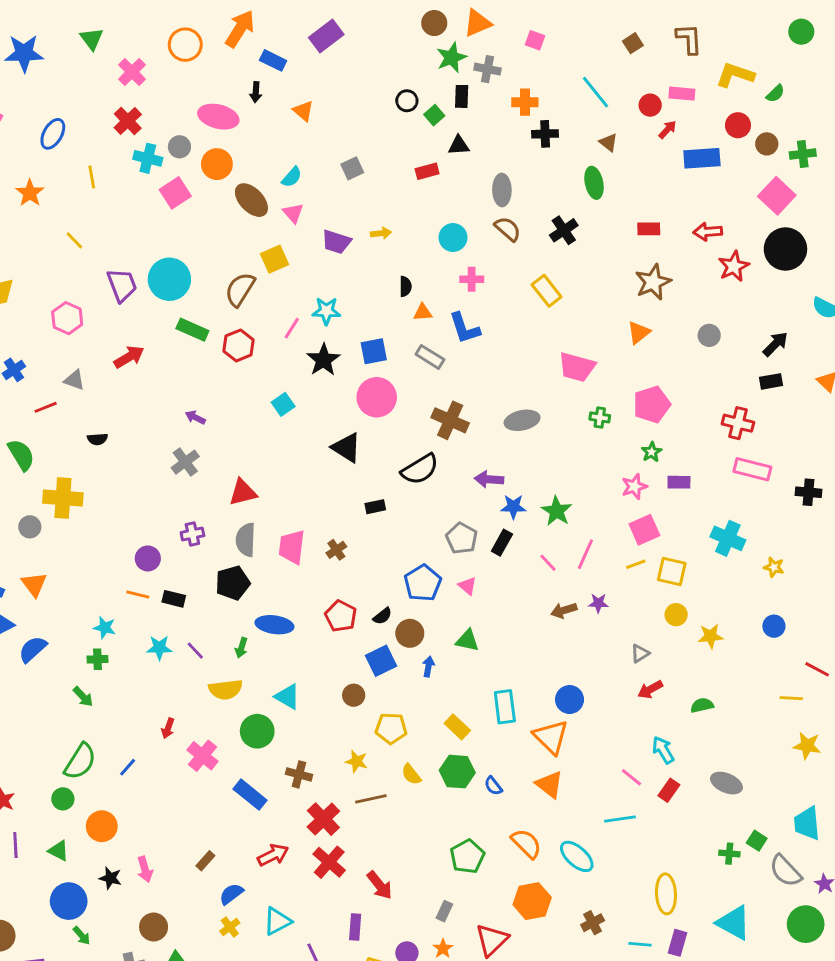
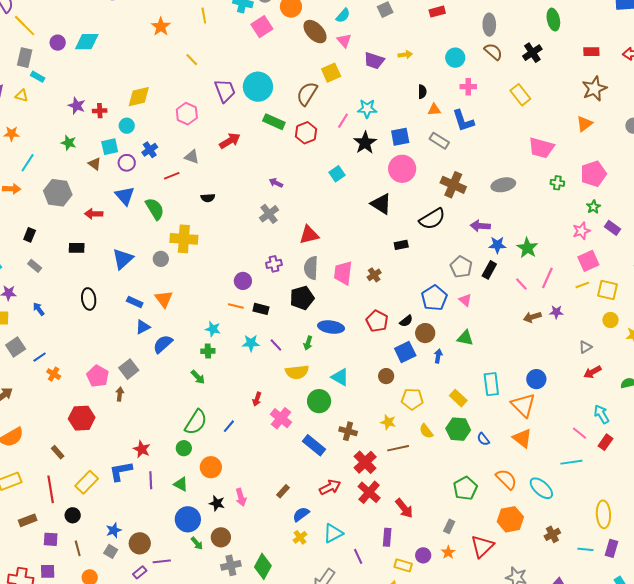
purple rectangle: (679, 482) -> (612, 228), turned 35
brown circle: (154, 927) -> (221, 537), moved

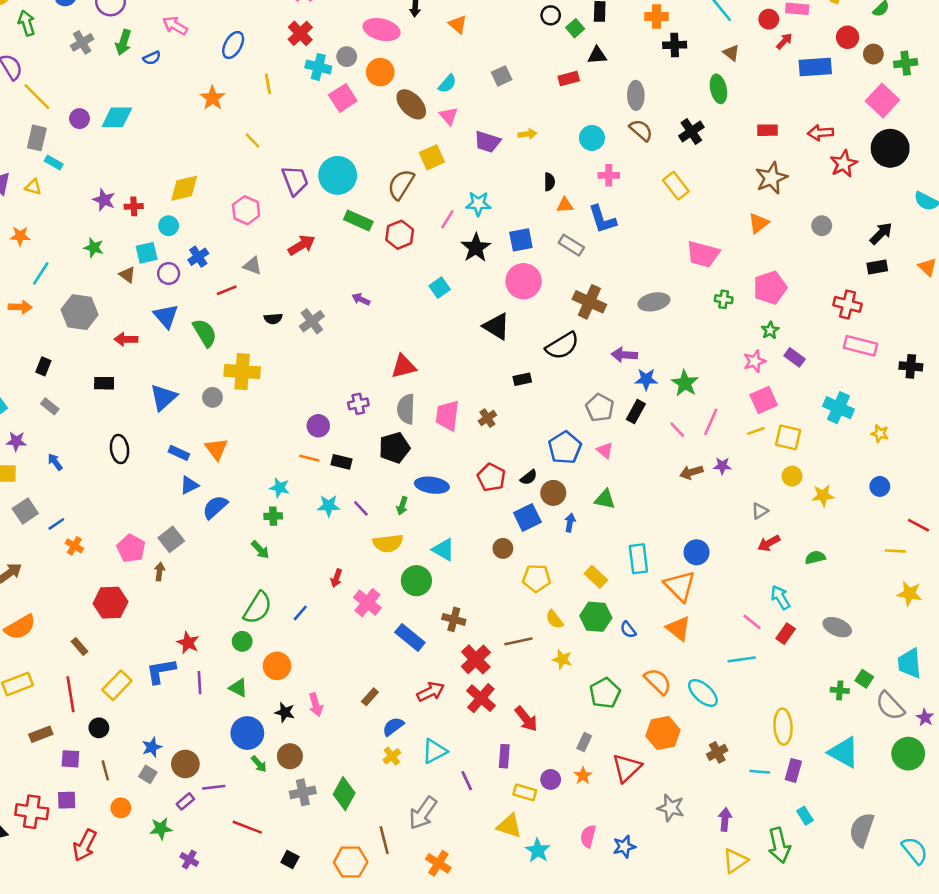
gray cross: (269, 214) -> (312, 321), moved
yellow star: (388, 422) -> (562, 659), moved

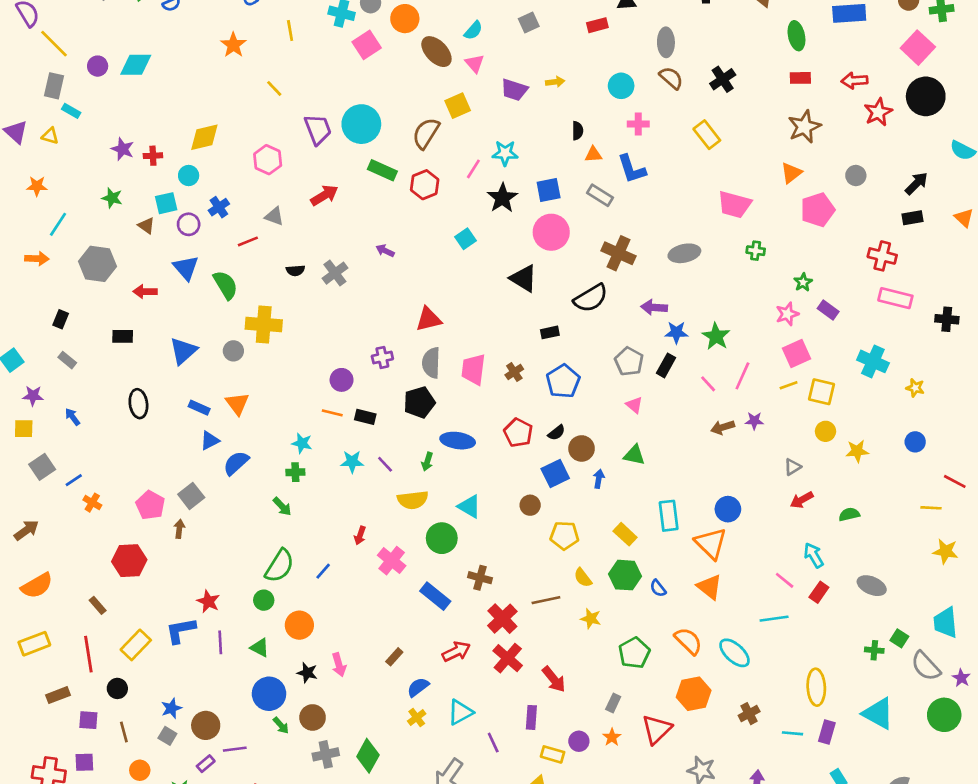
green ellipse: (718, 89) -> (796, 36), moved
pink pentagon: (770, 288) -> (818, 210), moved
blue pentagon: (565, 448) -> (563, 381), moved

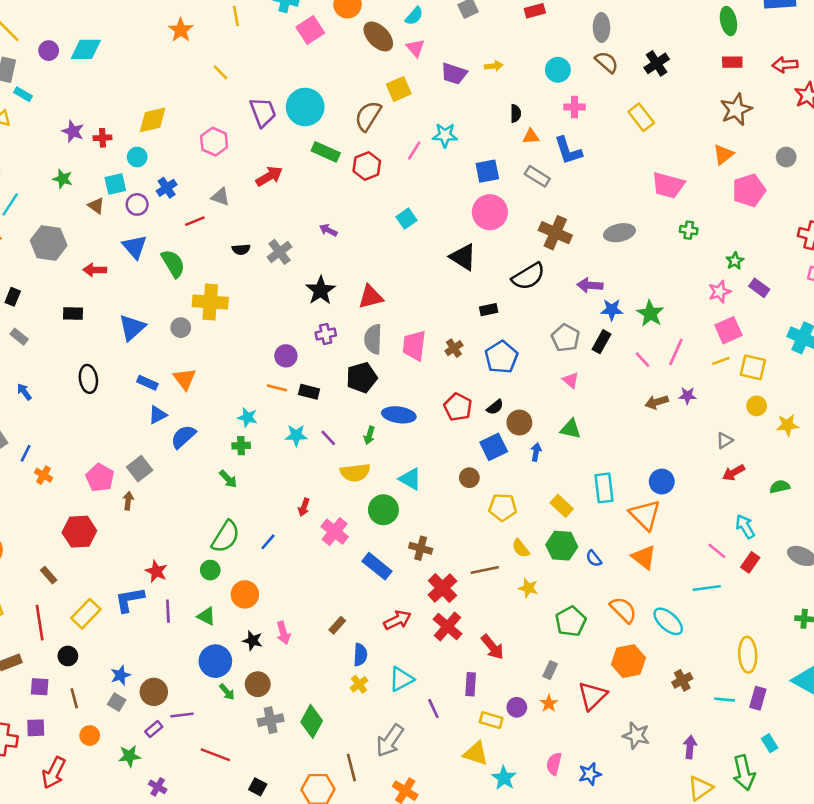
black star: (502, 198) -> (321, 290), moved
blue line: (74, 480) -> (26, 453), turned -30
blue semicircle: (418, 687) -> (360, 655), turned 130

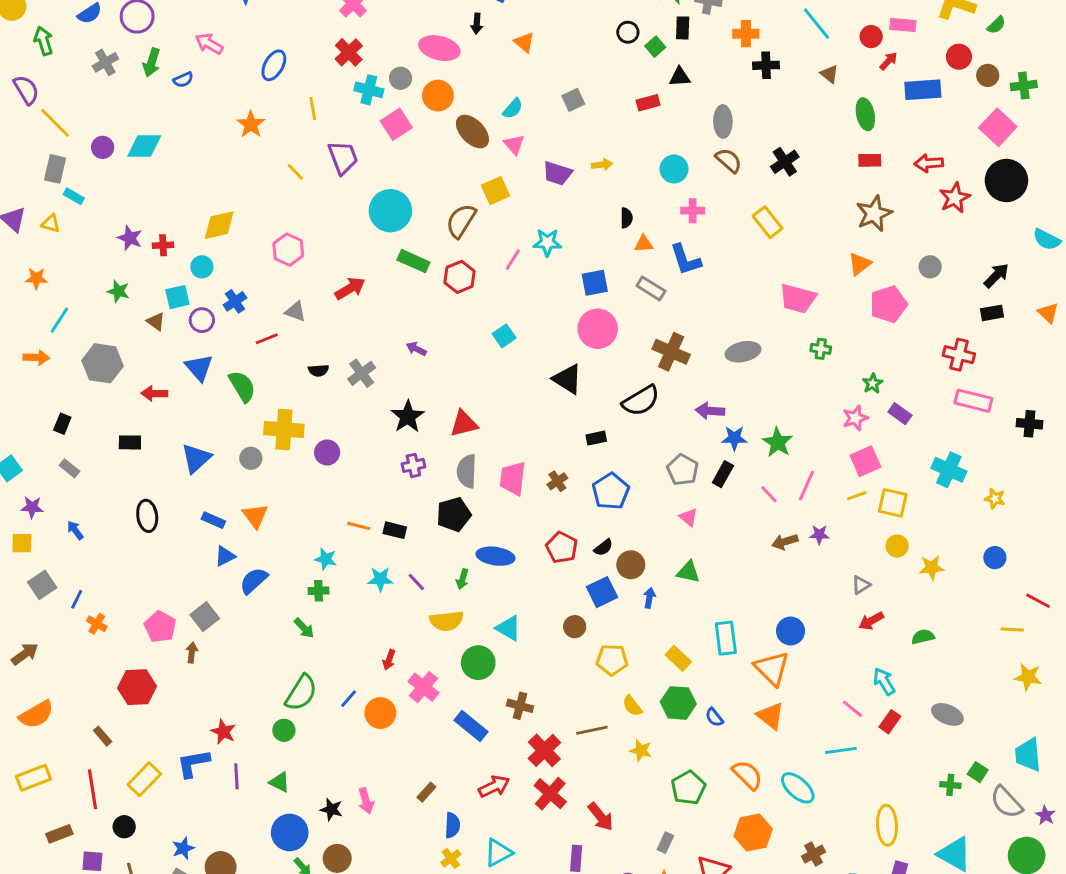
purple trapezoid: (263, 112) -> (343, 157), moved
purple circle: (286, 356) -> (327, 453), moved
orange circle: (245, 594) -> (380, 713), moved

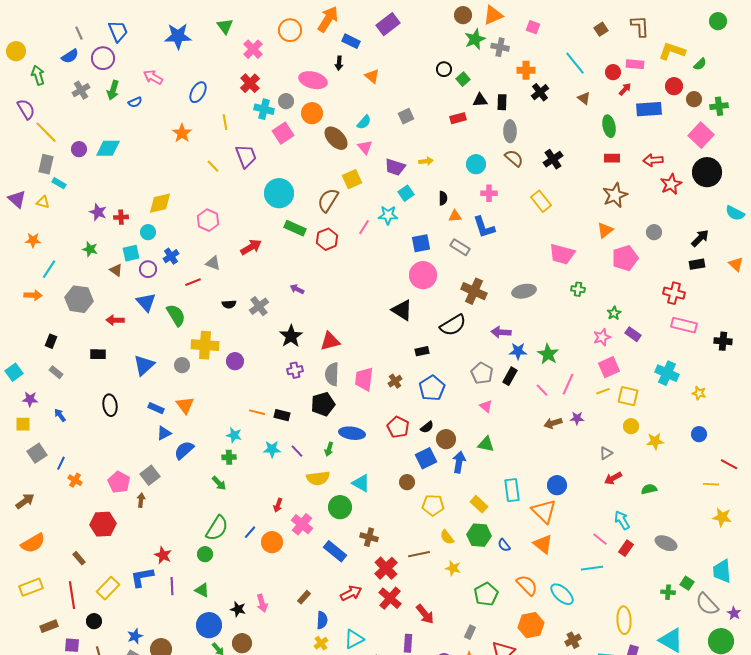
black rectangle: (683, 28) -> (502, 102), moved
black cross: (766, 65) -> (540, 92), turned -36
cyan square: (504, 336) -> (406, 193), moved
blue arrow: (649, 598) -> (459, 462), size x1.5

